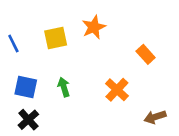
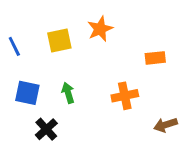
orange rectangle: (146, 54) -> (155, 58), turned -54
orange cross: (117, 90) -> (125, 96), turned 35
black cross: (28, 120) -> (46, 129), moved

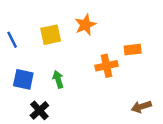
orange cross: (125, 96) -> (107, 66), moved

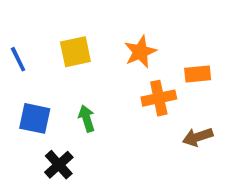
orange star: (85, 25) -> (140, 52), moved
brown arrow: (141, 107) -> (198, 137), moved

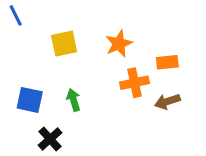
blue line: (18, 59) -> (16, 15), moved
brown arrow: (198, 137) -> (167, 101), moved

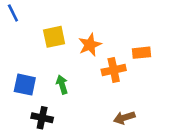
orange star: (119, 44) -> (90, 45), moved
brown arrow: (167, 101) -> (124, 118), moved
black cross: (50, 139) -> (42, 118), turned -36

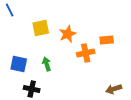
brown arrow: (124, 118) -> (114, 89), moved

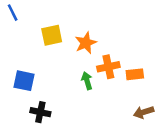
orange rectangle: (107, 40) -> (135, 74), moved
green arrow: (47, 64) -> (87, 81), moved

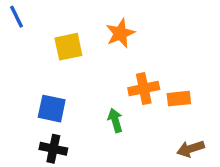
orange star: (86, 43) -> (120, 33), moved
blue square: (24, 81) -> (52, 109), moved
green arrow: (87, 81) -> (115, 120), moved

